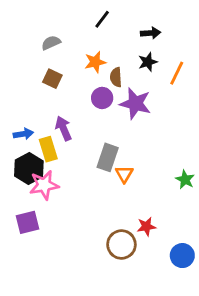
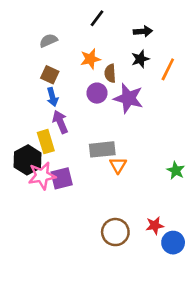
blue arrow: (23, 134) -> (52, 97), moved, turned 84
gray rectangle: (108, 157) -> (102, 149), turned 65
purple square: (27, 222) -> (62, 178), moved
red star: (146, 227) -> (155, 225), moved

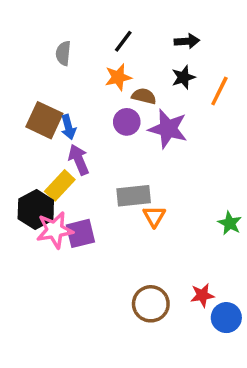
black line: (97, 18) -> (123, 41), moved
gray semicircle: (48, 41) -> (63, 53), turned -60
brown semicircle: (110, 73) -> (144, 96), turned 108
brown square: (50, 75) -> (44, 120), moved, size x1.5
yellow rectangle: (46, 142) -> (60, 185), turned 60

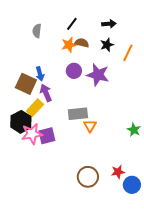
brown semicircle: (144, 96) -> (82, 43), moved
brown square: (44, 120) -> (26, 84), moved

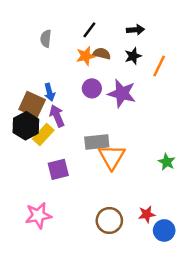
black hexagon: (21, 122) -> (26, 126), moved
orange triangle: (90, 126) -> (112, 157), size x1.6
pink star: (32, 134) -> (38, 216), moved

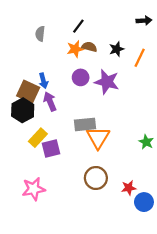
black arrow: (135, 30) -> (144, 21), moved
yellow rectangle: (43, 135) -> (38, 138), moved
brown circle: (109, 220) -> (96, 178), moved

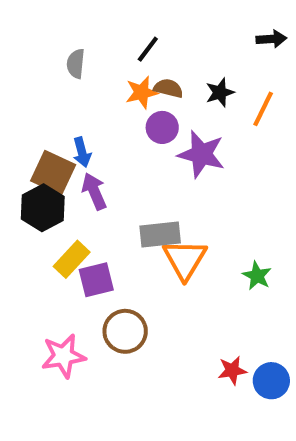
purple circle: (81, 77) -> (162, 127), moved
green star: (146, 142) -> (257, 276), moved
brown circle: (96, 178) -> (125, 331), moved
red star: (129, 188) -> (232, 370), moved

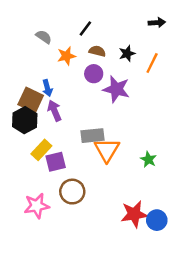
gray semicircle: (76, 64) -> (44, 37), turned 119
orange star: (142, 92) -> (66, 56), moved
red star: (232, 370) -> (134, 214), size x1.6

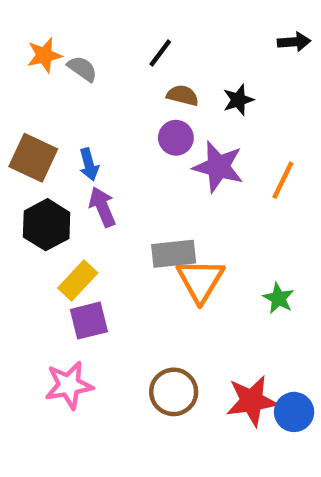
orange star: (66, 56) -> (44, 55), moved
orange line: (152, 63) -> (283, 180), moved
brown square: (31, 100) -> (33, 158), moved
purple square: (56, 162) -> (89, 321), moved
brown circle: (72, 192) -> (174, 392), moved

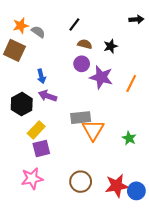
brown square: (33, 158) -> (14, 50), moved
purple arrow: (102, 207) -> (48, 96), turned -48

